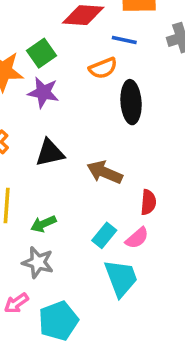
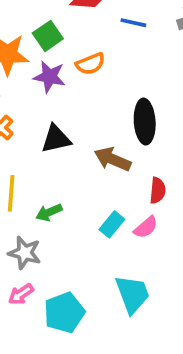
orange semicircle: (103, 68) -> (90, 64), moved
black ellipse: (131, 102) -> (145, 122), moved
gray star: (38, 262) -> (25, 253), moved
cyan trapezoid: (121, 278) -> (132, 294), moved

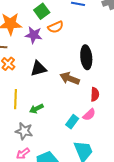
green square: (48, 36) -> (42, 11), moved
cyan rectangle: (112, 224) -> (72, 122), moved

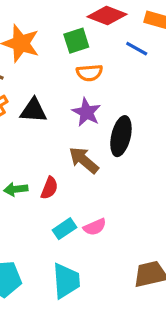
purple star: (34, 35) -> (86, 112), moved
black triangle: (39, 69) -> (33, 110), moved
red semicircle: (95, 94) -> (49, 188), moved

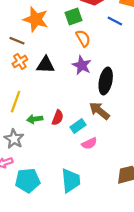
orange semicircle: (89, 73) -> (83, 38), turned -114
brown arrow: (84, 160) -> (99, 111), moved
cyan rectangle: (64, 229) -> (78, 126), moved

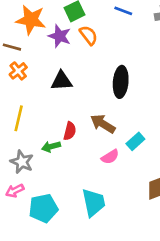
black triangle: (45, 65) -> (61, 81), moved
purple star: (82, 65) -> (60, 36), moved
brown arrow: (99, 111) -> (103, 124), moved
green arrow: (35, 119) -> (51, 147), moved
cyan rectangle: (78, 126) -> (135, 141), moved

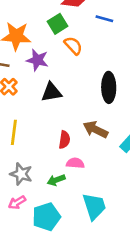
purple star: (60, 36) -> (37, 60), moved
green arrow: (51, 147) -> (56, 180), moved
pink semicircle: (110, 157) -> (75, 163), moved, turned -138

